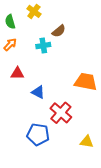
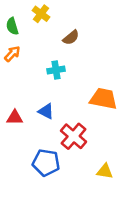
cyan cross: (43, 46) -> (56, 70), moved
red triangle: (17, 73) -> (15, 118), moved

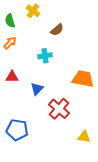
blue triangle: (46, 111) -> (37, 89), turned 48
red triangle: (15, 118) -> (12, 77), moved
blue pentagon: (46, 163) -> (17, 130), moved

